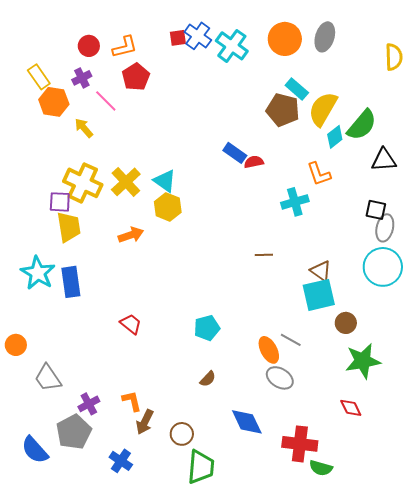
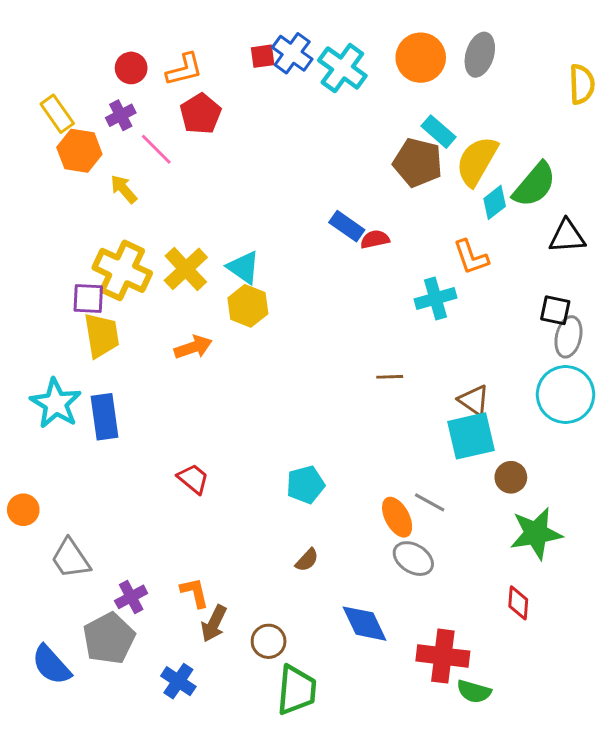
red diamond: (351, 408) -> (518, 603), turned 30

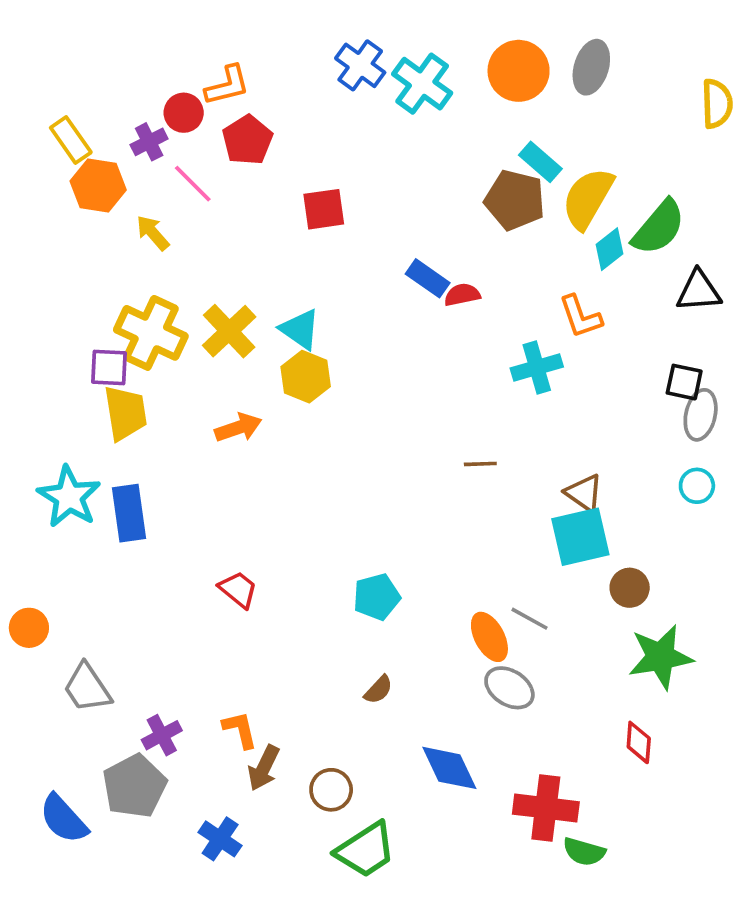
red square: (263, 56) -> (324, 209), moved, size x1.4
red circle: (131, 68) -> (184, 113), moved
cyan circle: (566, 395) -> (697, 486), size x0.5
green trapezoid: (297, 690) -> (366, 850), turned 52

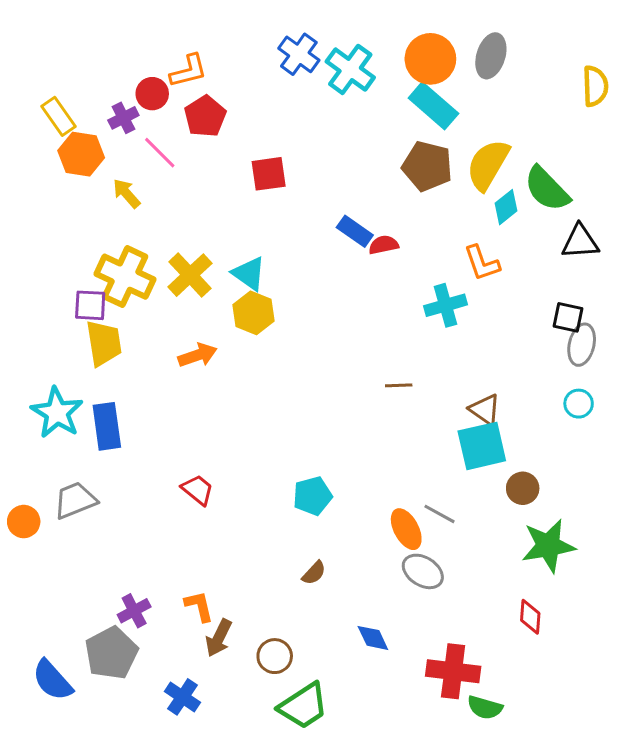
cyan rectangle: (540, 162) -> (433, 106), moved, size x1.4
green semicircle: (659, 227) -> (547, 189), turned 96
gray trapezoid: (87, 688) -> (75, 500), moved, turned 102
blue diamond: (449, 768) -> (373, 638), size x0.7

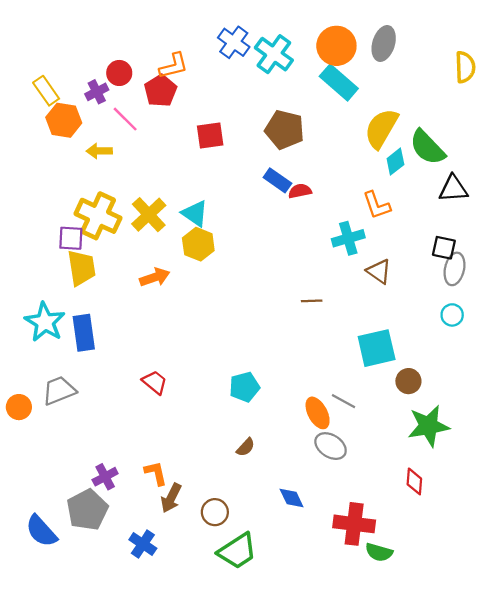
orange L-shape: (188, 71) -> (174, 66), moved
brown pentagon: (427, 166) -> (285, 130), moved
yellow arrow: (126, 193) -> (99, 151), turned -50
brown triangle: (485, 410) -> (379, 271), moved

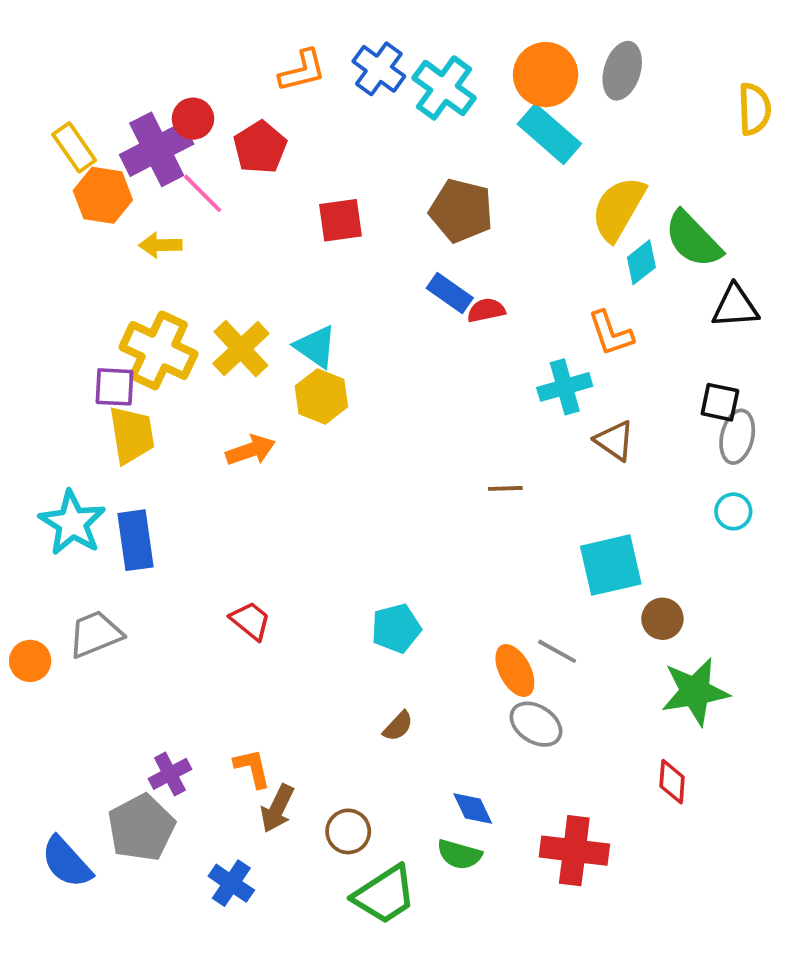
orange L-shape: (174, 66) -> (302, 71), moved
purple cross: (97, 92) -> (157, 149), size x1.8
green semicircle: (379, 552) -> (459, 854), moved

